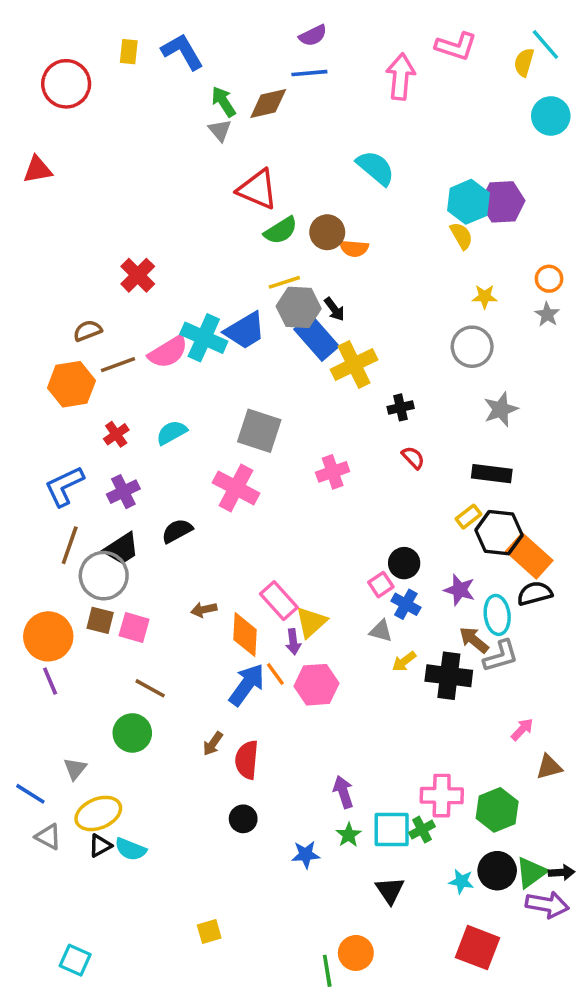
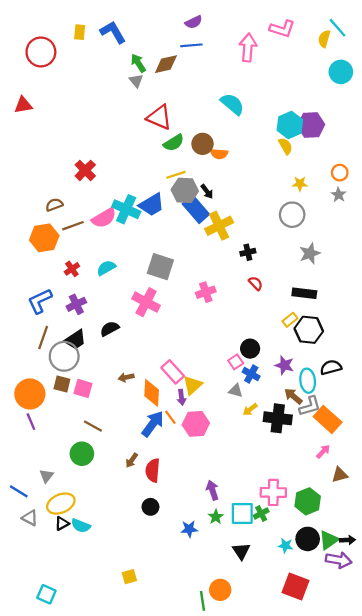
orange rectangle: (529, 556) -> (328, 419), moved

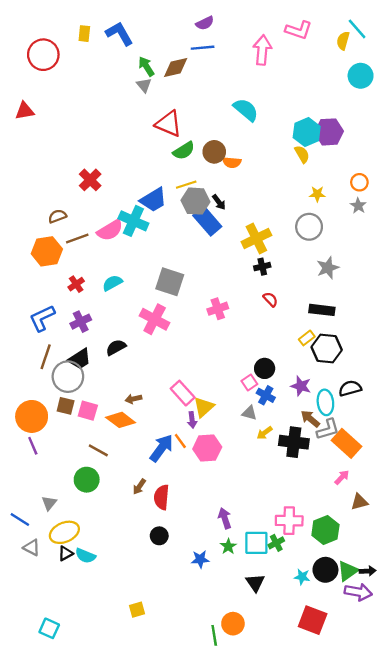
blue trapezoid: (152, 205) -> (153, 200), moved
yellow cross: (219, 226) -> (256, 238), moved
orange diamond: (152, 393) -> (121, 420), moved, turned -56

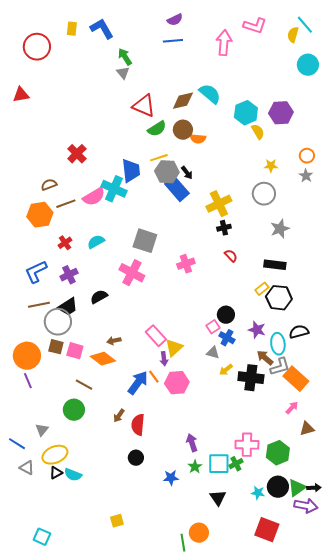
brown diamond: (176, 68) -> (183, 101), moved
cyan hexagon: (307, 132) -> (246, 113), moved
blue trapezoid: (153, 200) -> (131, 171), turned -65
brown line: (46, 357) -> (39, 305), turned 60

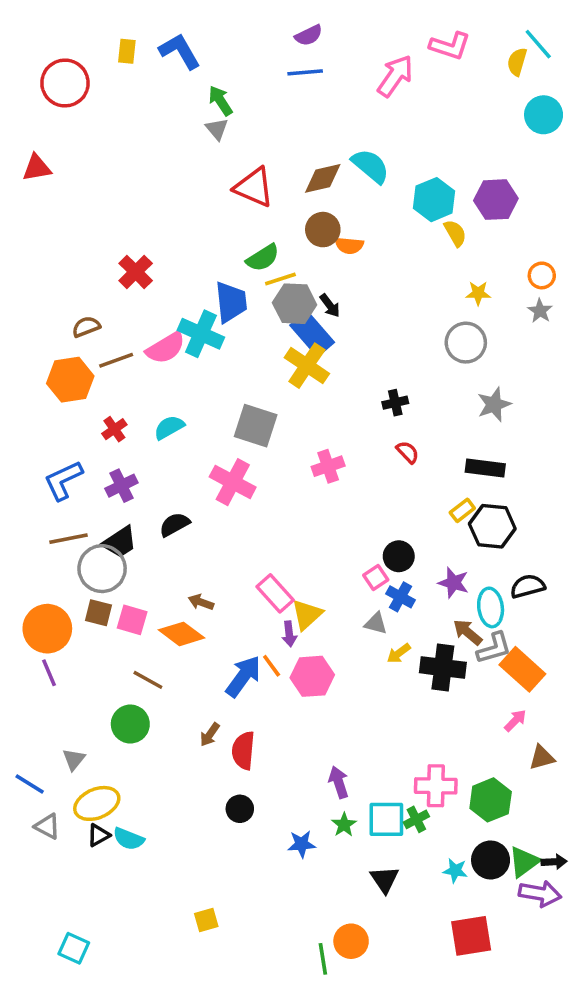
pink arrow: (224, 43) -> (395, 76), turned 30
green semicircle: (157, 129) -> (263, 258), moved
yellow cross: (219, 204) -> (307, 366), moved, turned -30
brown arrow: (114, 341) -> (201, 602), turned 32
red square: (267, 530) -> (471, 936), turned -30

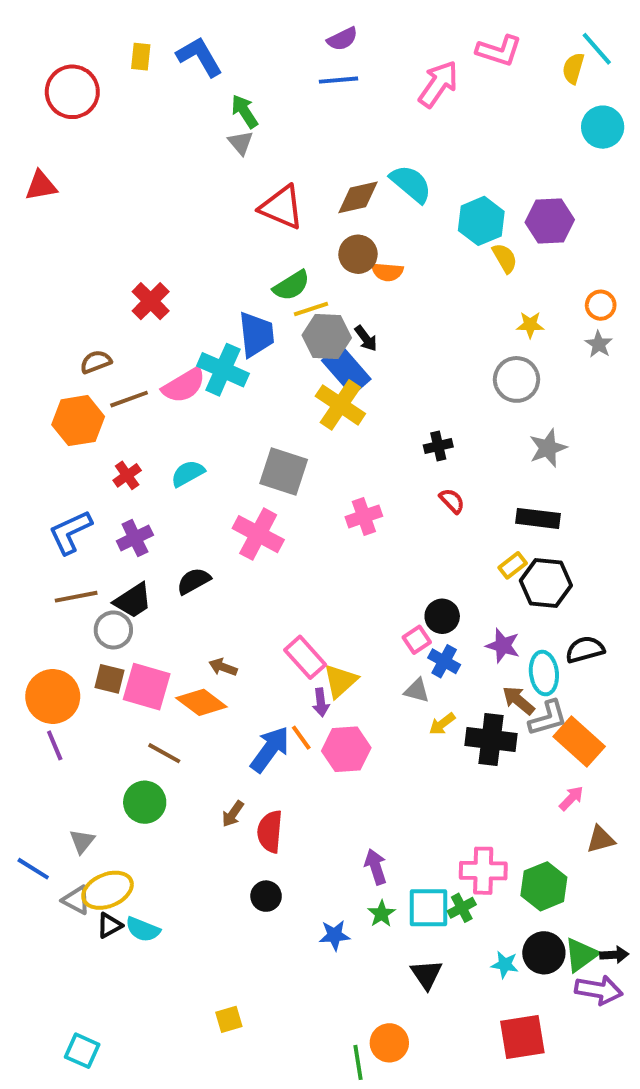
gray circle: (102, 569) -> (113, 630), size x0.7
pink square: (132, 620) -> (147, 687), size x1.4
gray triangle: (47, 826) -> (76, 900), moved

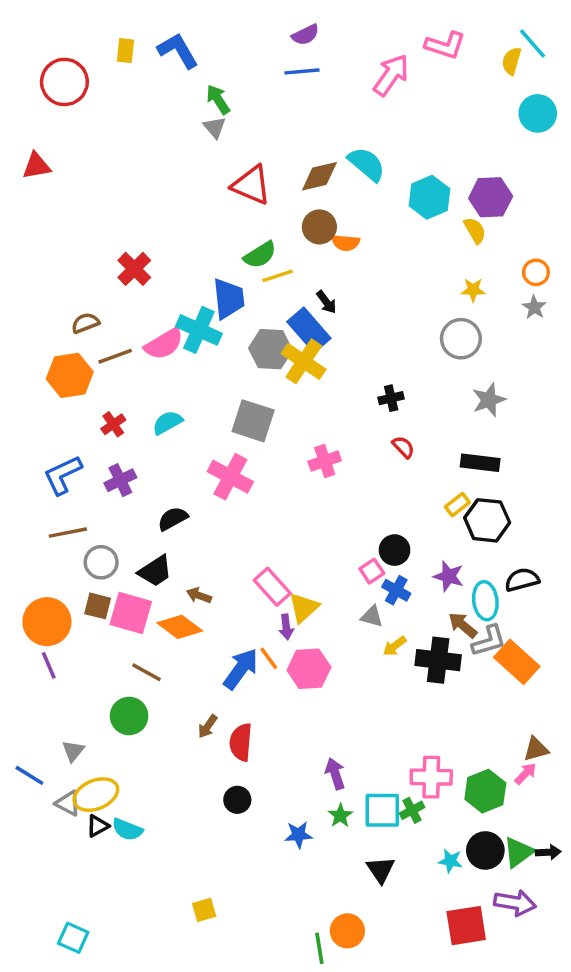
yellow semicircle: (505, 258) -> (475, 230), moved
gray hexagon: (327, 336) -> (271, 349), moved
black trapezoid: (133, 601) -> (155, 571), moved
pink arrow: (571, 798) -> (526, 774), moved
purple arrow: (599, 990) -> (515, 903), moved

